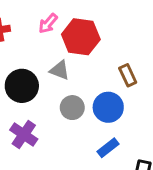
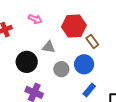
pink arrow: (48, 23) -> (35, 19), turned -96
red hexagon: (81, 37) -> (74, 26), moved

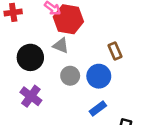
red hexagon: (74, 26) -> (68, 19), moved

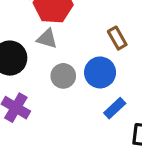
blue rectangle: (98, 108) -> (115, 108), moved

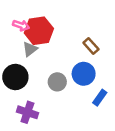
gray triangle: (47, 39) -> (30, 49), moved, turned -42

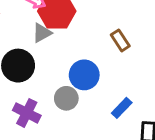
blue circle: (84, 74) -> (84, 75), moved
gray circle: (57, 82) -> (66, 98), moved

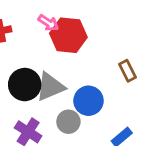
gray triangle: (42, 33) -> (50, 87), moved, size x1.5

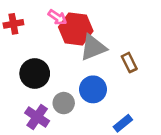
gray triangle: (50, 87) -> (93, 48), moved
gray circle: (68, 122) -> (64, 103), moved

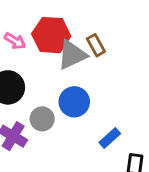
pink arrow: (57, 17) -> (15, 41), moved
brown rectangle: (129, 63) -> (96, 45), moved

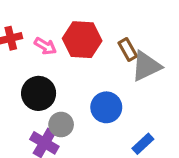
gray triangle: (72, 55) -> (146, 66), moved
gray circle: (42, 119) -> (61, 125), moved

